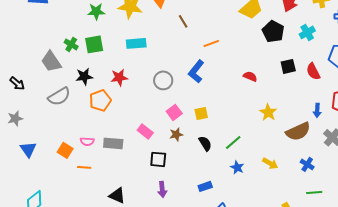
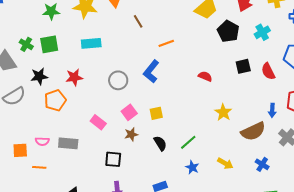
pink rectangle: (145, 131) -> (98, 122), moved
orange square: (65, 150) -> (20, 150), turned -35

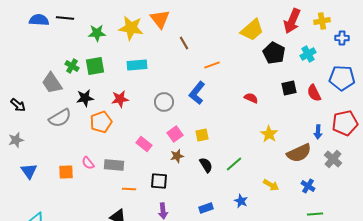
pink semicircle: (42, 141) -> (88, 163), turned 48
orange line: (39, 167) -> (129, 189), moved
blue star: (192, 167) -> (241, 201), moved

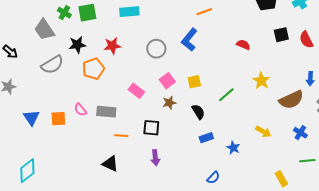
green line: (234, 164) -> (226, 95), moved
blue triangle: (29, 171) -> (31, 118), moved
blue rectangle: (206, 208) -> (206, 138), moved

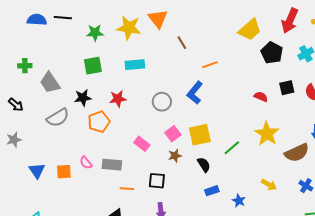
green cross: (64, 13) -> (25, 66), moved, turned -32
red semicircle: (243, 45) -> (261, 97), moved
yellow star: (261, 81) -> (267, 134), size x1.4
yellow square: (194, 82) -> (200, 135), size x1.6

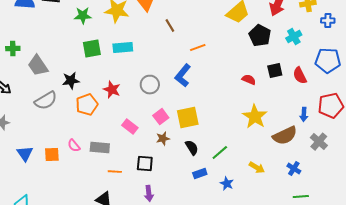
green square: (93, 66) -> (92, 49), moved
red star: (118, 99) -> (112, 90), moved, turned 30
green line: (232, 148) -> (220, 153), moved

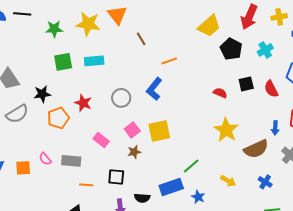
black semicircle: (192, 148) -> (142, 198), moved, turned 126
blue rectangle: (200, 174) -> (171, 187), size x1.6

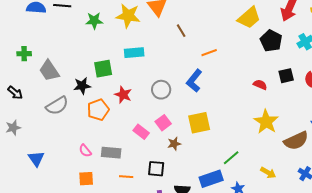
green square: (63, 62) -> (103, 69), moved
pink square: (132, 130) -> (163, 123), moved
orange square: (23, 168) -> (86, 179), moved

